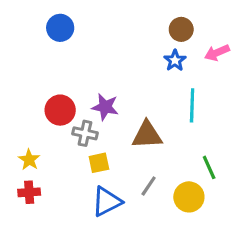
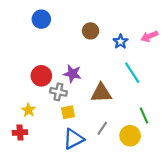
brown circle: (181, 29) -> (91, 31), moved
cyan line: (192, 105) -> (132, 73), turned -35
yellow star: (29, 160) -> (28, 110), moved

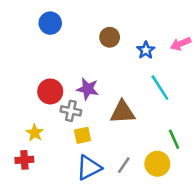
gray line: (102, 128) -> (124, 165), moved

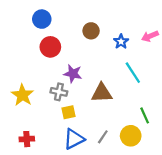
red circle: (50, 91) -> (50, 47), moved
yellow star: (35, 133) -> (22, 95), moved, size x1.5
red cross: (24, 160) -> (27, 139), moved

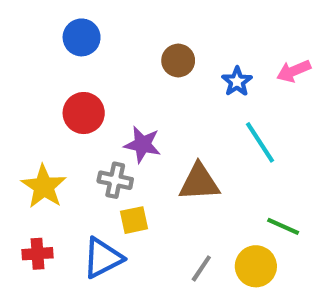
red circle: (50, 47) -> (84, 113), moved
green line: (145, 115) -> (283, 226), turned -42
red cross: (27, 139) -> (37, 254), moved
blue triangle: (74, 139) -> (103, 258), moved

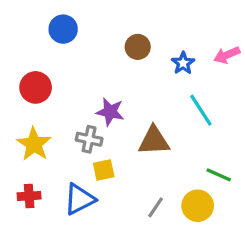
red circle: (84, 113) -> (36, 87), moved

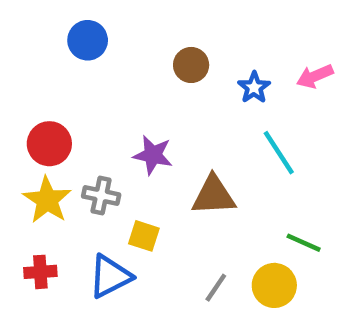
red circle: (36, 87) -> (49, 144), moved
gray cross: (89, 139) -> (101, 195), moved
yellow square: (104, 170) -> (144, 236), turned 30

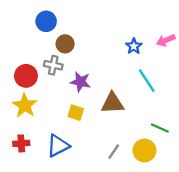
brown circle: (191, 65) -> (65, 44), moved
gray cross: (101, 195) -> (53, 65), moved
yellow square: (144, 236) -> (76, 113), moved

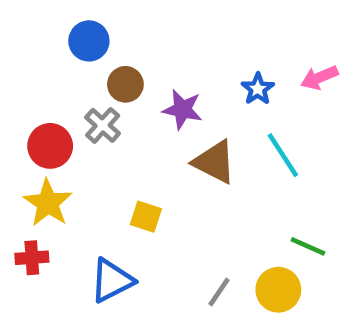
gray cross: (53, 65) -> (103, 125), turned 30
purple star: (80, 82) -> (182, 109), moved
brown triangle: (112, 103) -> (214, 162), moved, turned 30
red cross: (21, 143) -> (32, 258), moved

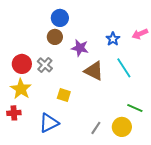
blue circle: (89, 41) -> (60, 18), moved
gray cross: (103, 125) -> (45, 65), moved

